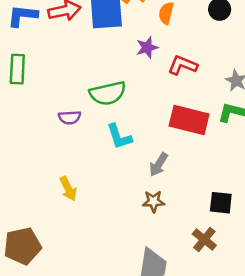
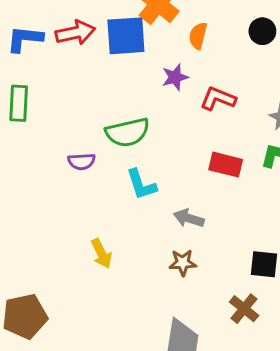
red rectangle: (189, 120) -> (226, 165), size x0.7
gray arrow: (159, 164) -> (189, 218), turned 75
yellow arrow: (68, 189) -> (101, 253), moved

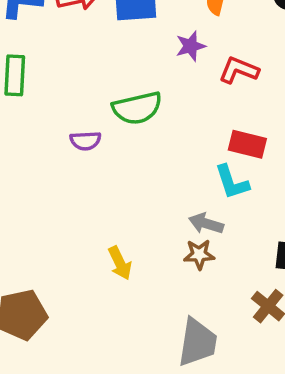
cyan L-shape: (141, 184) -> (232, 182), moved
gray arrow: (189, 218) -> (206, 223), moved
yellow arrow: (101, 253) -> (120, 263), moved

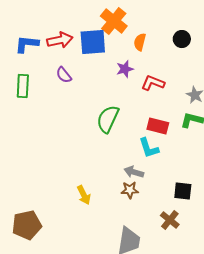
green semicircle: (137, 108) -> (108, 119), moved, turned 128
purple semicircle: (85, 141) -> (64, 75), moved, turned 54

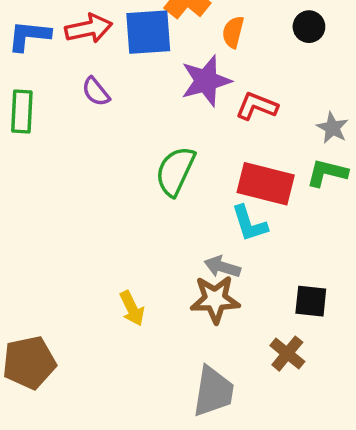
purple star: (125, 69) -> (206, 81), size x1.6
red rectangle: (158, 126) -> (266, 184), size x1.4
brown star: (130, 190) -> (215, 299), size x1.5

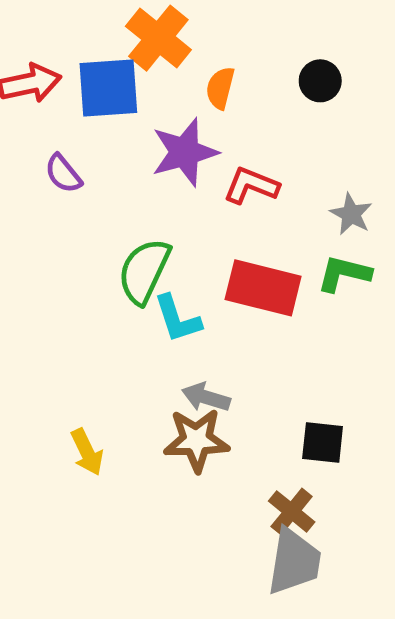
purple semicircle: (96, 92) -> (63, 174), moved
cyan L-shape: (249, 223) -> (177, 319), moved
gray trapezoid: (213, 391) -> (294, 561), moved

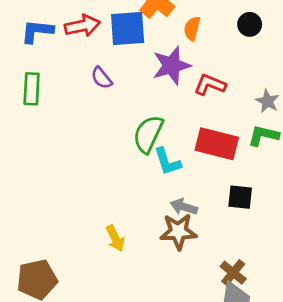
black square: (323, 442) -> (240, 197), moved

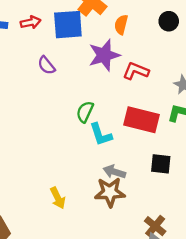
red arrow: (82, 26) -> (31, 22), size x0.7
green semicircle: (148, 134) -> (85, 112), size x0.7

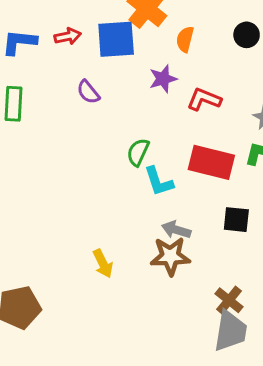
purple star: (104, 55) -> (163, 79), size x0.7

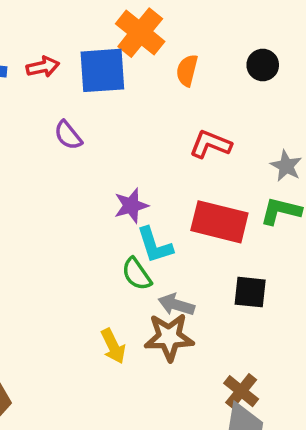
purple star: (163, 79) -> (131, 206), moved
green semicircle: (138, 152) -> (137, 274), moved, turned -60
yellow arrow: (103, 264) -> (113, 346), moved

